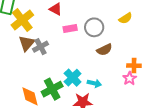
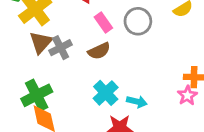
pink rectangle: (70, 29) -> (103, 22), turned 64
brown semicircle: (104, 50) -> (99, 51), moved
green cross: (52, 89) -> (37, 95), moved

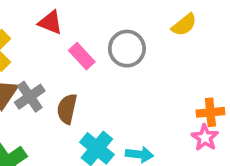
brown semicircle: (99, 51) -> (67, 109), moved, turned 135

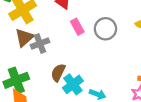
brown semicircle: (67, 109) -> (58, 73), moved

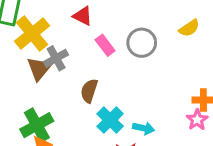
gray cross: (40, 44) -> (56, 58), moved
brown semicircle: (58, 73) -> (89, 91), moved

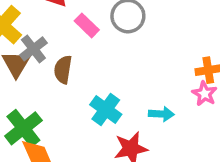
brown semicircle: (89, 91) -> (63, 70), moved
cyan arrow: (144, 128) -> (161, 114), moved

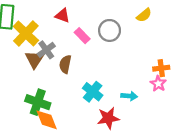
green cross: (23, 128) -> (38, 102), turned -35

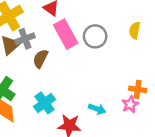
yellow semicircle: (144, 15) -> (135, 30), turned 126
pink rectangle: (82, 36) -> (66, 34), size x1.6
cyan cross: (93, 92) -> (44, 103), moved

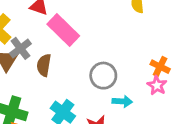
gray circle: (95, 36) -> (103, 76), moved
orange cross: (138, 89) -> (160, 67), turned 35

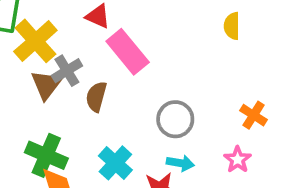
pink star: (157, 85) -> (238, 160), moved
cyan arrow: (122, 101) -> (180, 163), moved

